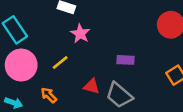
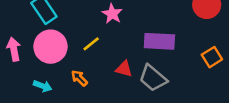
purple rectangle: (126, 60) -> (159, 41), size x1.6

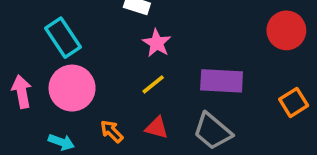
yellow line: (91, 44) -> (153, 84), moved
red triangle: (124, 69) -> (157, 128), moved

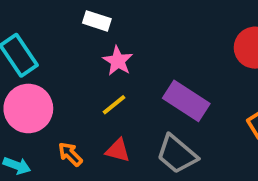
purple rectangle: (222, 81) -> (186, 101), turned 30

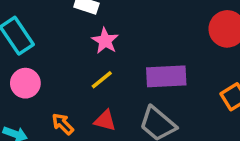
purple rectangle: (186, 101) -> (166, 76), turned -36
pink circle: (28, 108) -> (25, 83), size x0.7

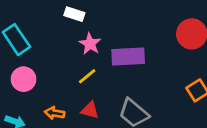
purple rectangle: (166, 76) -> (128, 57), moved
orange arrow: (63, 124) -> (55, 113), turned -36

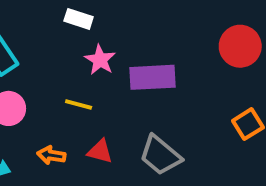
yellow line: (87, 76) -> (79, 105), moved, turned 54

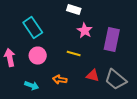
purple rectangle: (153, 77) -> (112, 40), turned -75
red triangle: (100, 151) -> (93, 76), moved

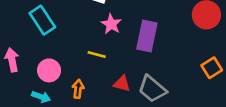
pink circle: (38, 56) -> (49, 70), moved
orange arrow: (60, 80) -> (78, 89), turned 88

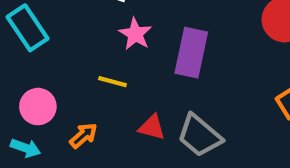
orange arrow: (78, 89) -> (83, 136), turned 42

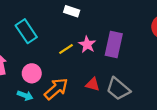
pink star: (135, 34) -> (87, 45), moved
yellow line: (112, 82) -> (66, 49), moved, turned -48
orange arrow: (83, 136) -> (56, 89), size x1.6

